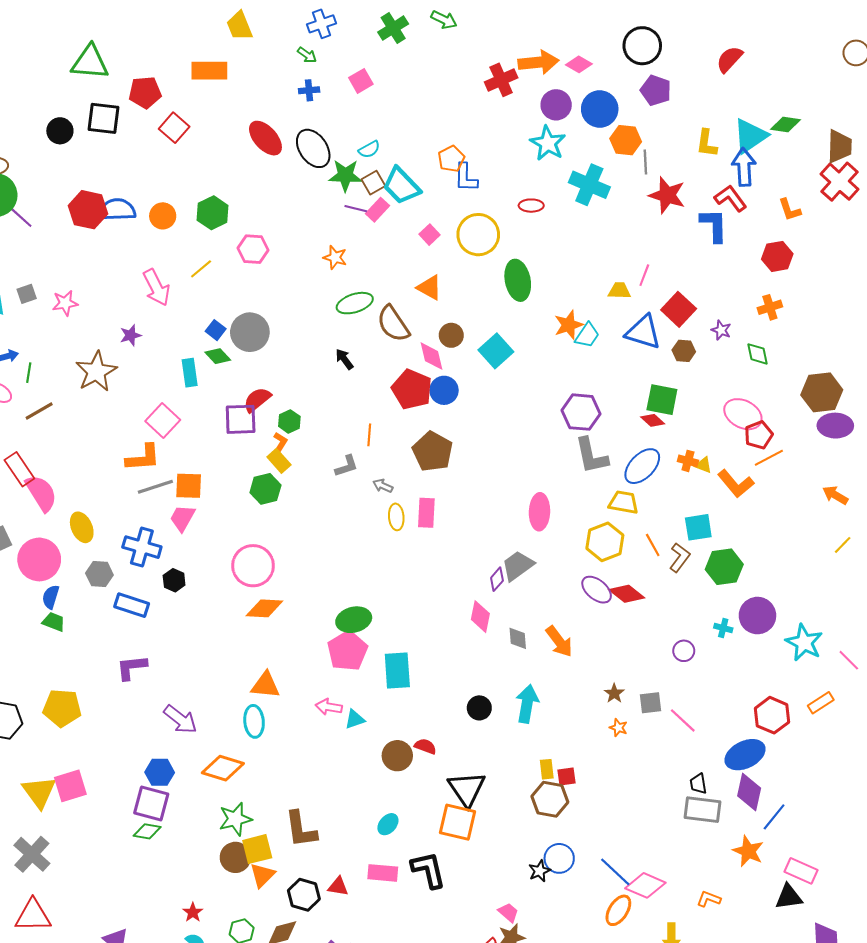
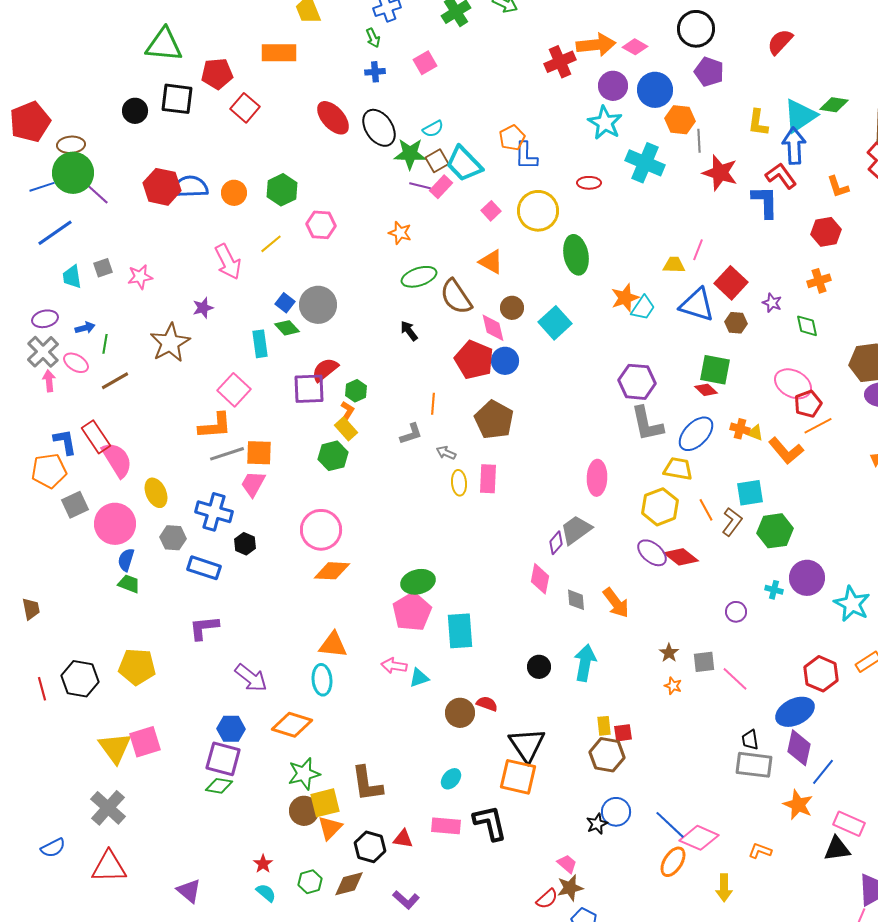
green arrow: (307, 55) -> (373, 38), turned 30

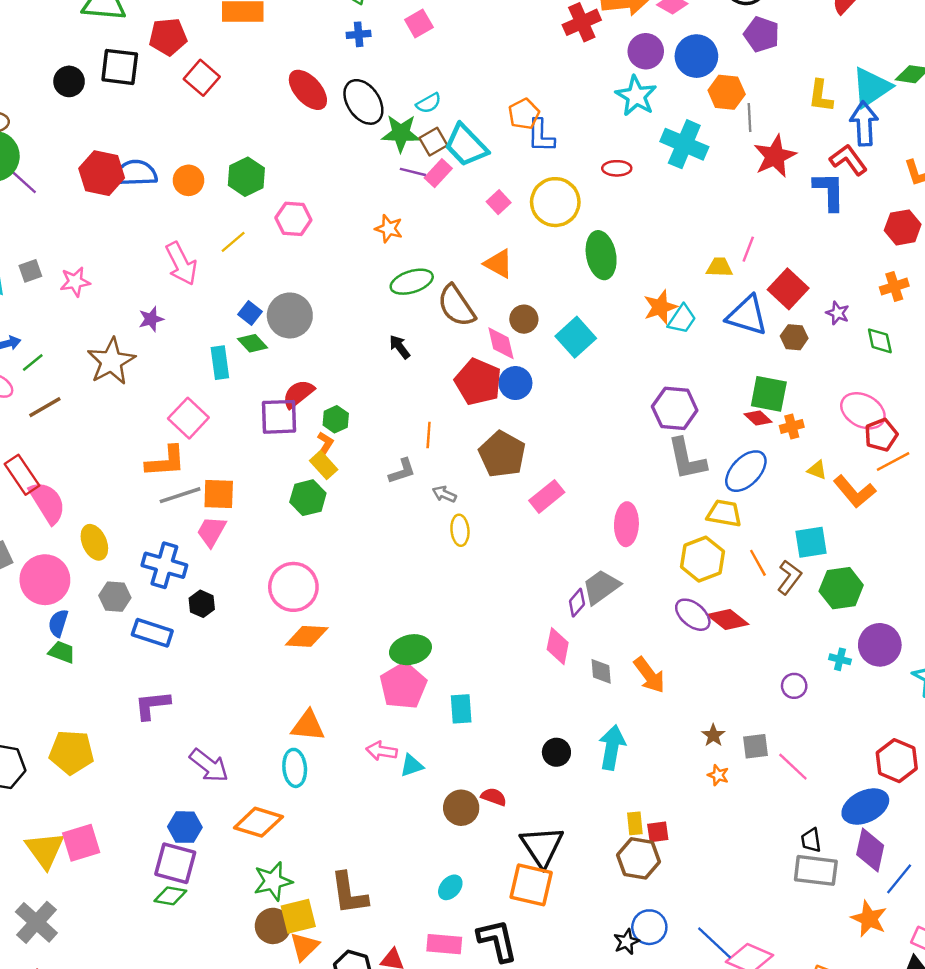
red star: (720, 173) -> (775, 156), turned 30
green line: (105, 344) -> (33, 363), turned 42
orange cross: (740, 429) -> (792, 426), moved, turned -30
pink rectangle: (488, 479) -> (547, 496), moved, turned 48
cyan rectangle: (460, 631) -> (461, 709), size x0.7

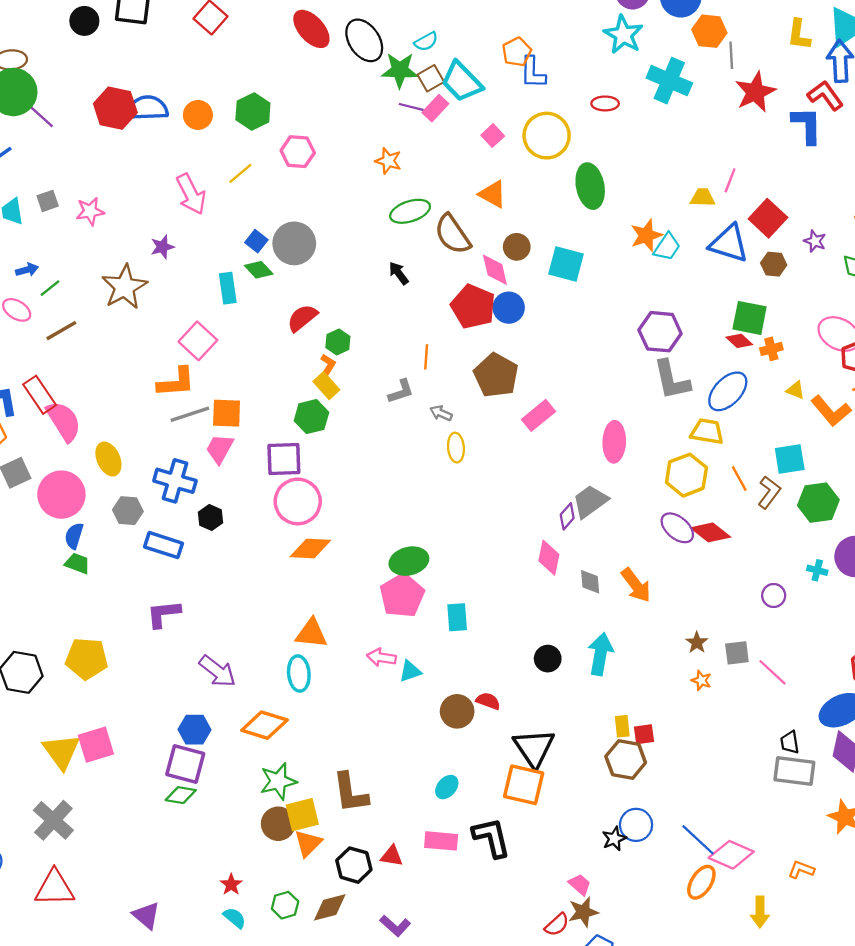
cyan square: (576, 337) -> (566, 264), turned -33
purple square: (279, 417) -> (284, 459), moved

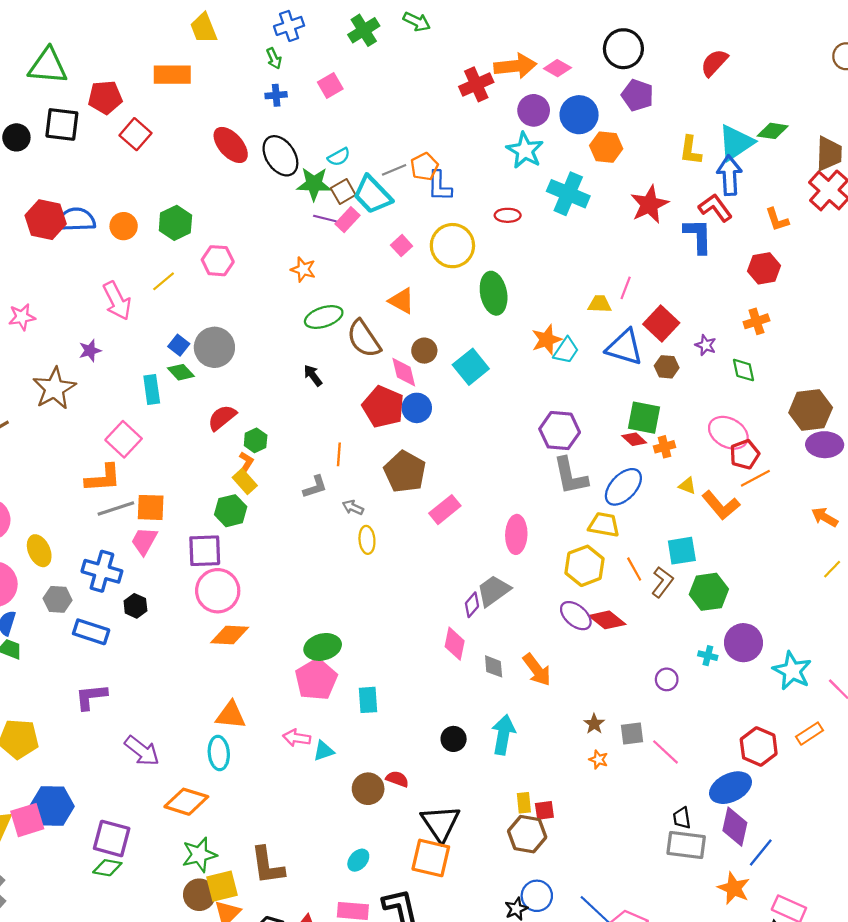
gray line: (731, 55) -> (394, 170), moved, turned 70
cyan square: (566, 264) -> (471, 367), turned 36
blue hexagon: (194, 730) -> (52, 806), moved, size x1.4

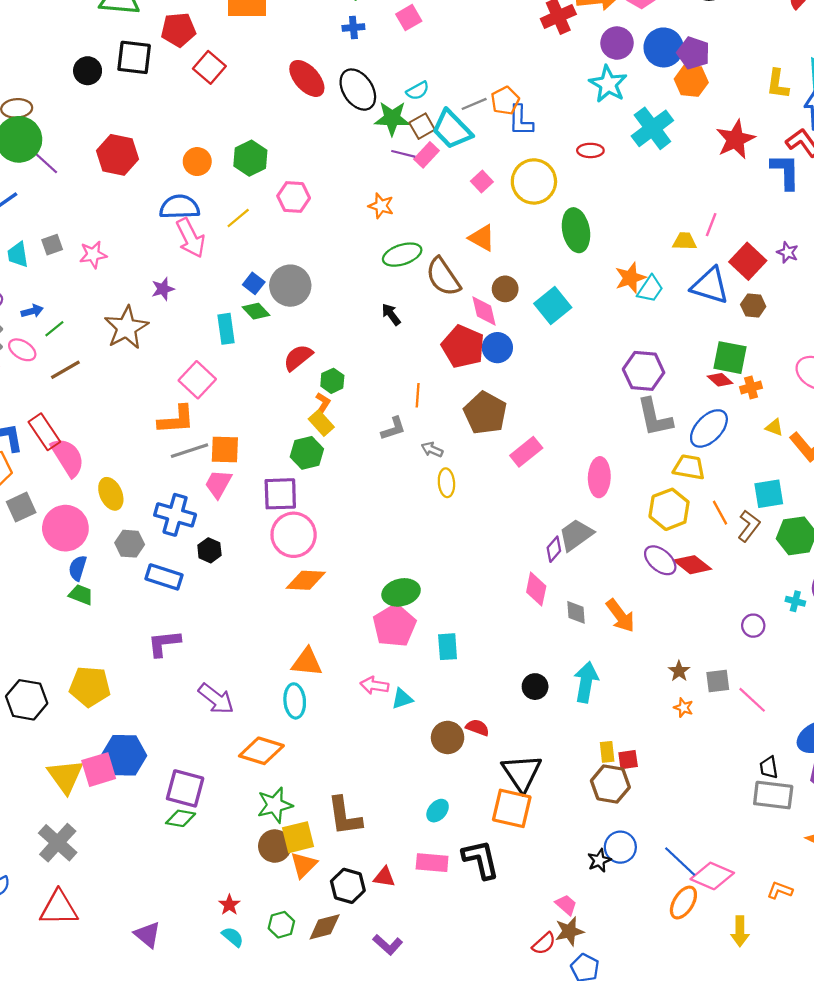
purple pentagon: (637, 95) -> (693, 53), moved
cyan cross: (568, 194) -> (652, 128), turned 30
blue semicircle: (76, 220) -> (179, 207), moved
purple star: (706, 345) -> (788, 252), moved

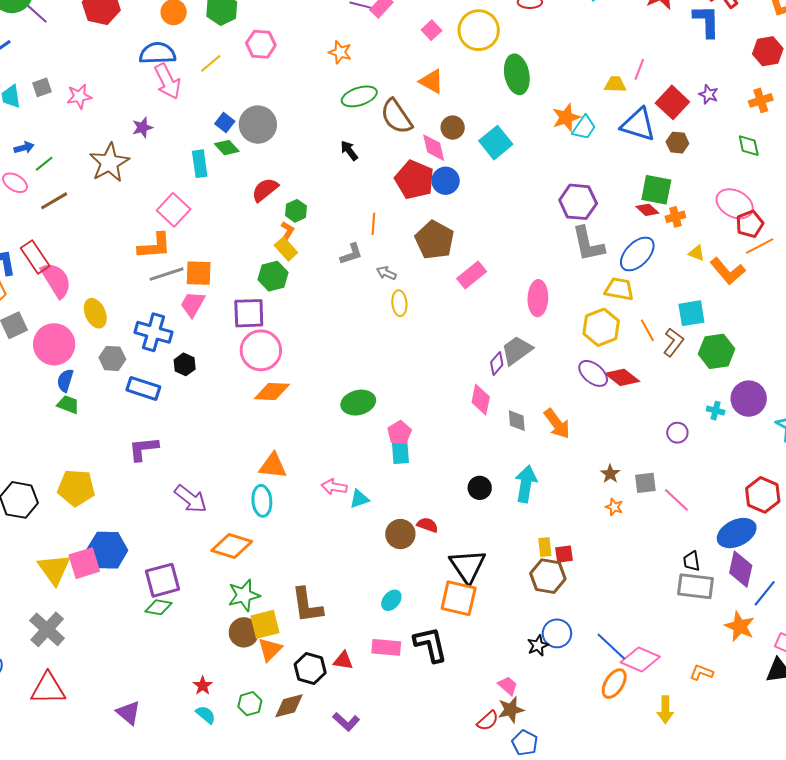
pink pentagon: (394, 626) -> (399, 433), moved, size x0.6
purple square: (185, 788) -> (163, 580), turned -30

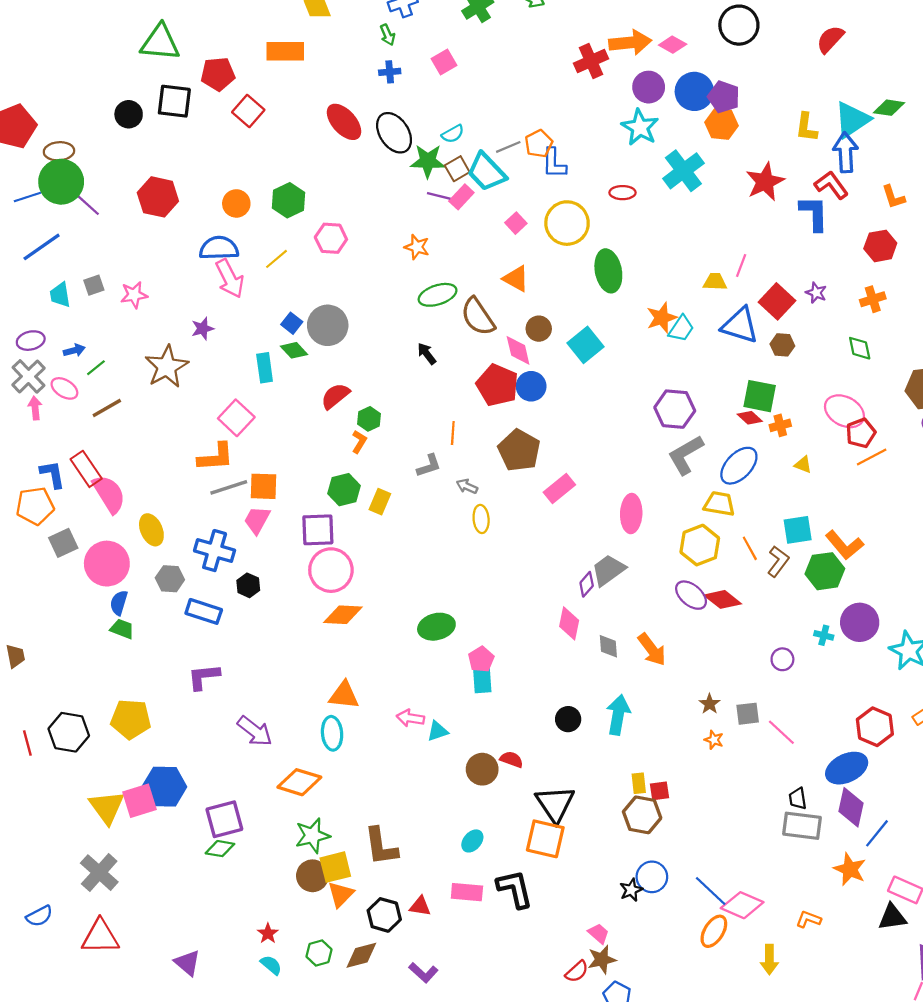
gray L-shape: (588, 244) -> (686, 455), turned 72
yellow rectangle: (286, 249) -> (380, 502), moved, turned 65
orange L-shape: (728, 271) -> (844, 545), moved

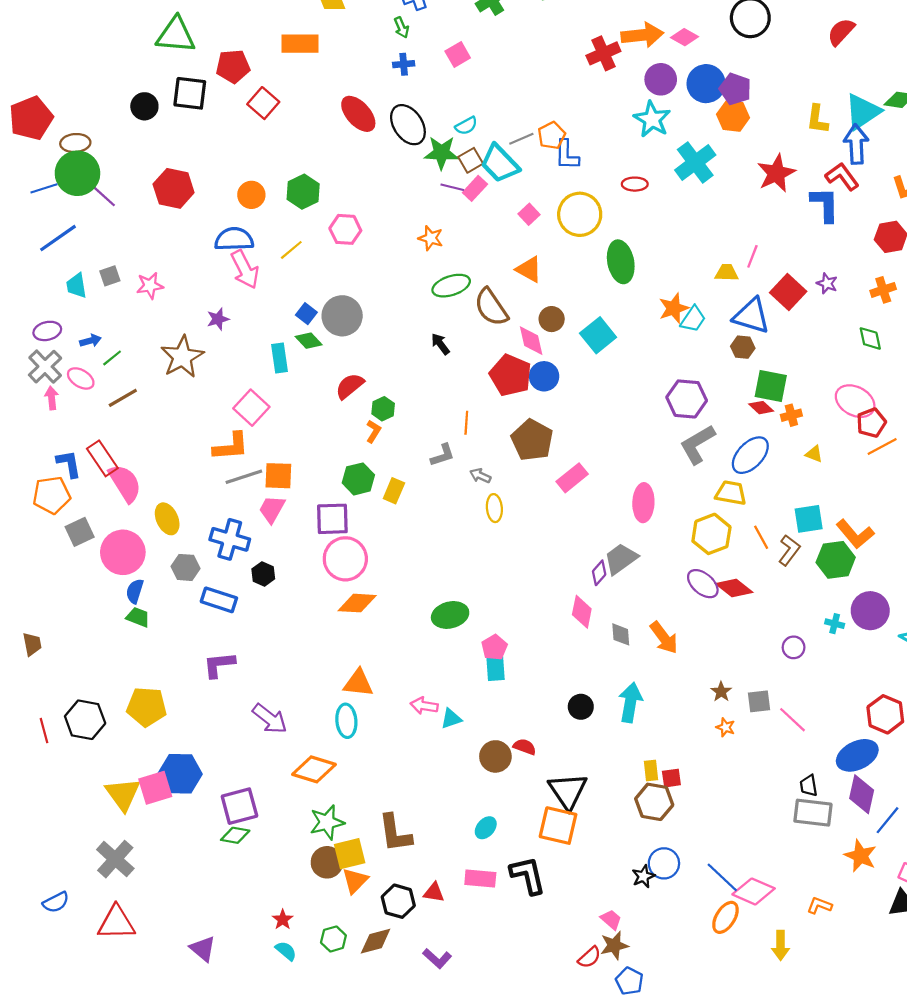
brown hexagon: (782, 345) -> (743, 347), moved

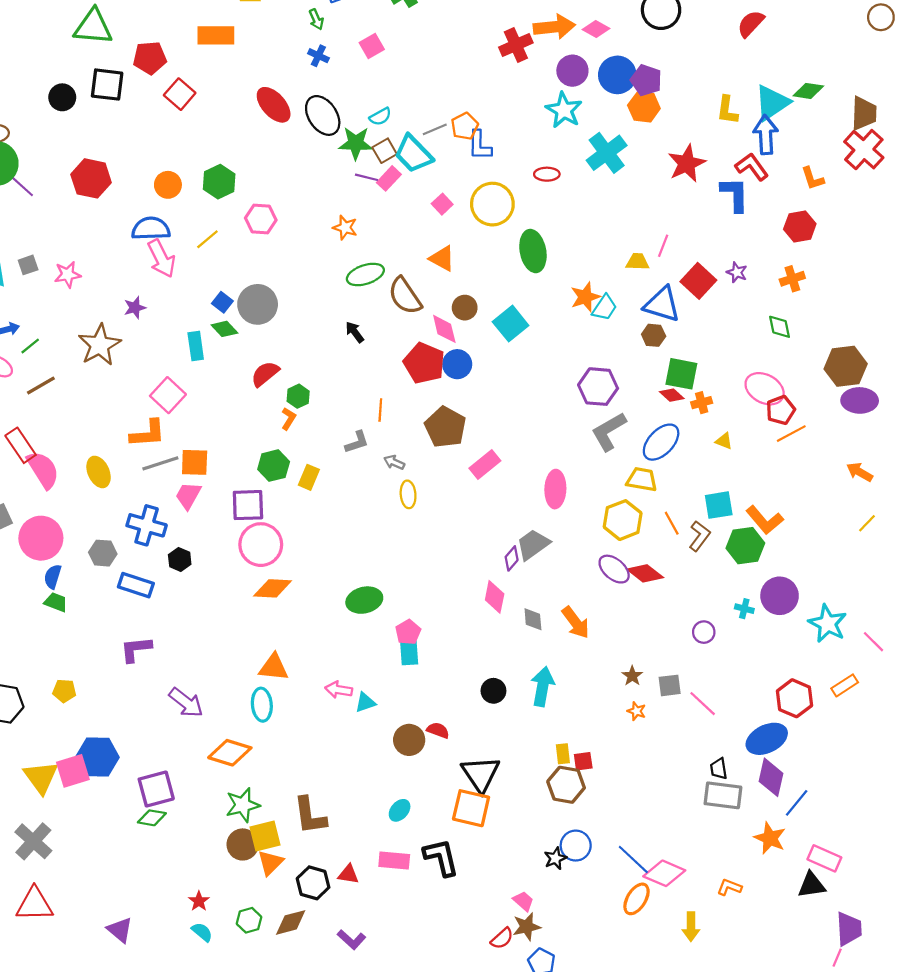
blue cross: (404, 64) -> (318, 56), turned 30
yellow ellipse: (167, 519) -> (99, 472), moved
yellow pentagon: (147, 707) -> (64, 691), size x0.6

